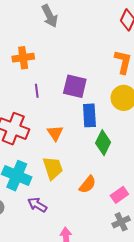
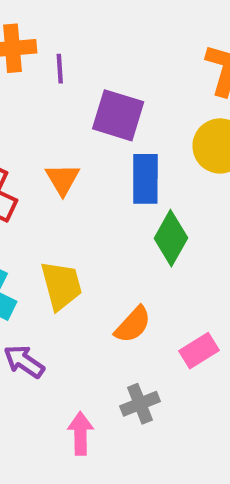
purple line: (37, 91) -> (60, 69), moved
orange triangle: (55, 133) -> (63, 179), moved
gray cross: (121, 222) -> (140, 404), moved

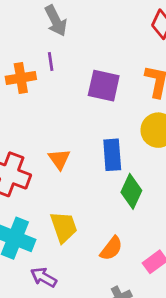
purple line: (60, 69) -> (51, 61), moved
purple square: (118, 115) -> (104, 86), moved

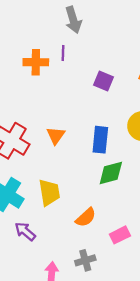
purple square: (104, 86) -> (103, 81), size x0.7
green diamond: (131, 191) -> (111, 173), turned 40

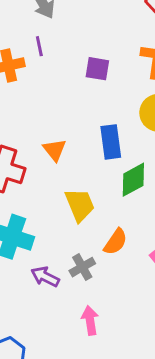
yellow trapezoid: (49, 193) -> (80, 205), moved
gray cross: (85, 260) -> (82, 267), moved

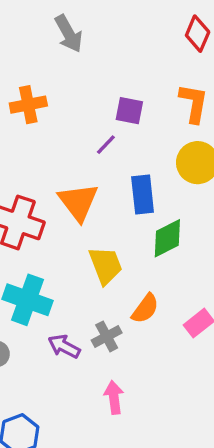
purple line: (39, 46) -> (106, 145), moved, turned 54
orange triangle: (55, 150) -> (78, 202), size x1.5

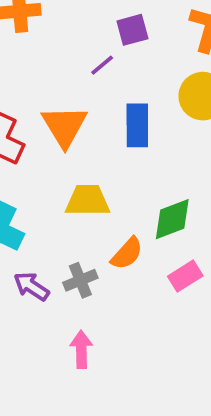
purple square: (129, 111) -> (132, 30), turned -32
green diamond: (167, 238) -> (172, 219), moved
yellow trapezoid: (106, 265) -> (88, 200), turned -75

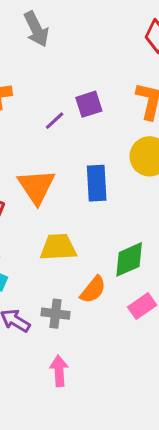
purple line: (102, 65) -> (55, 121), moved
gray cross: (80, 280) -> (56, 314), turned 32

